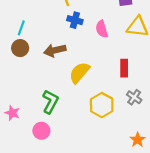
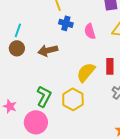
yellow semicircle: (79, 73) -> (86, 72), moved
yellow hexagon: (102, 105) -> (73, 99), moved
pink circle: (41, 131) -> (36, 122), size x1.5

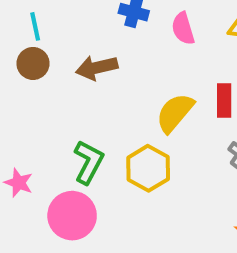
cyan line: (18, 30) -> (35, 26), turned -32

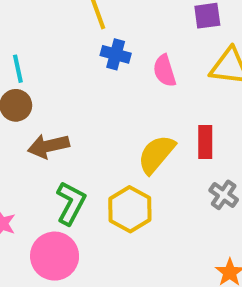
brown arrow: (97, 68) -> (48, 146), moved

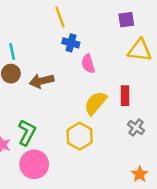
pink semicircle: (165, 71) -> (88, 64), moved
brown arrow: (48, 146) -> (42, 81), moved
green L-shape: (71, 203) -> (27, 132), moved

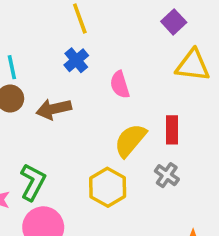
purple square: (126, 20) -> (174, 22), turned -35
blue cross: (71, 43) -> (76, 60), moved, turned 35
gray cross: (136, 128) -> (167, 175), moved

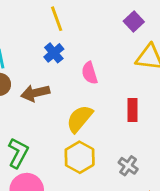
yellow semicircle: (130, 140) -> (80, 119), moved
gray cross: (167, 175) -> (128, 166), moved

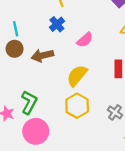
pink semicircle: (90, 73) -> (85, 40), turned -114

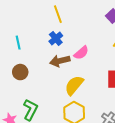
brown circle: (15, 49) -> (20, 72), moved
brown arrow: (42, 55) -> (60, 61), moved

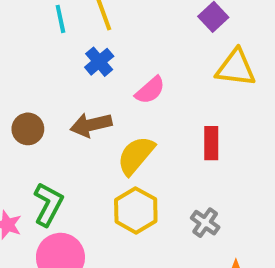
cyan line: (18, 43) -> (60, 19), moved
brown arrow: (60, 61) -> (91, 125), moved

